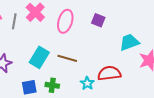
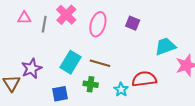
green cross: (52, 85) -> (91, 84), moved

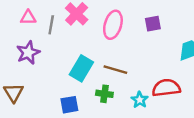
purple square: (133, 23) -> (153, 24), turned -32
purple star: (32, 68) -> (28, 53), moved

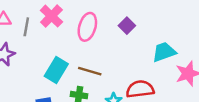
purple square: (153, 24) -> (127, 26), turned -35

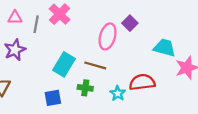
pink ellipse: (87, 27) -> (108, 36), moved
cyan trapezoid: (164, 52) -> (164, 48), turned 35

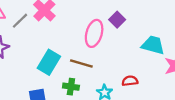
gray line: (36, 24) -> (20, 21), turned 36
red semicircle: (142, 82) -> (130, 81), size x0.6

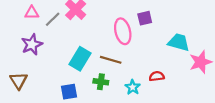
purple square: (117, 20) -> (145, 18), turned 32
pink ellipse: (94, 33) -> (123, 31), turned -30

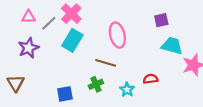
purple square: (145, 18) -> (161, 20), moved
cyan rectangle: (80, 59) -> (72, 40), moved
green cross: (101, 82) -> (96, 84), turned -32

